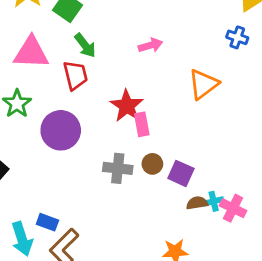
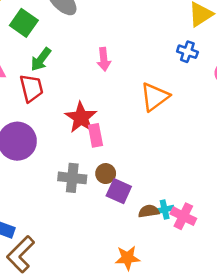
green arrow: (85, 45) -> (41, 59), turned 75
pink arrow: (150, 45) -> (104, 59), turned 100
purple square: (181, 173) -> (119, 191), moved

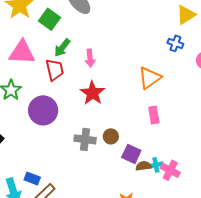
pink arrow: (104, 59) -> (90, 58), moved
pink rectangle: (95, 135) -> (154, 115), moved
purple square: (119, 191) -> (131, 154), moved

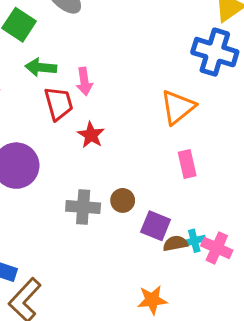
blue cross: (175, 43) -> (215, 52), size x1.8
green arrow: (62, 48) -> (41, 67), turned 60
red trapezoid: (55, 70) -> (59, 103), moved
red star: (92, 93) -> (91, 135), size x0.7

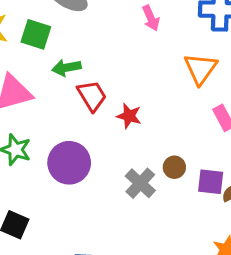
pink arrow: (84, 81) -> (151, 18), moved
gray cross: (83, 207) -> (140, 183), turned -36

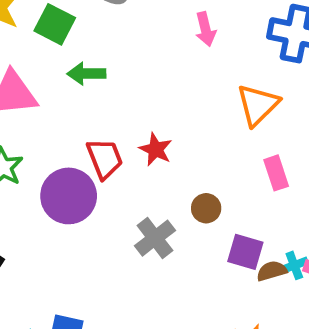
red trapezoid: (92, 96) -> (105, 159), moved
brown circle: (174, 167) -> (206, 208), moved

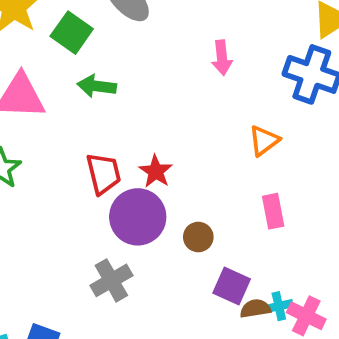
orange triangle: (258, 105) -> (264, 141), size x0.7
purple circle: (69, 196) -> (138, 217), moved
gray cross: (155, 238) -> (111, 280), moved

